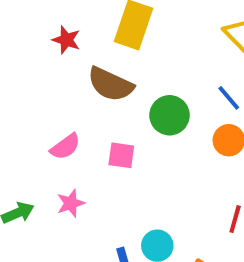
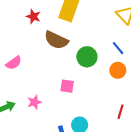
pink semicircle: (65, 147) -> (14, 63), moved
pink square: (121, 155) -> (67, 86), moved

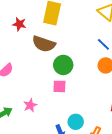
green circle: (87, 57) -> (63, 65), moved

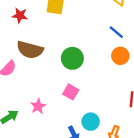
brown semicircle: (44, 44) -> (30, 50), moved
pink square: (59, 86) -> (71, 92), moved, turned 32

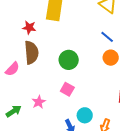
red star: (20, 15) -> (29, 28), moved
brown semicircle: (30, 50) -> (31, 52), turned -110

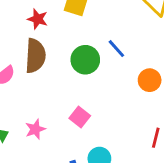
blue line: (107, 37) -> (116, 49), moved
green circle: (69, 60) -> (85, 60), moved

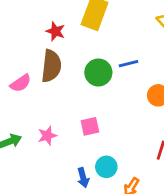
blue line: (116, 49) -> (128, 64), turned -66
pink square: (80, 117) -> (90, 126), turned 36

